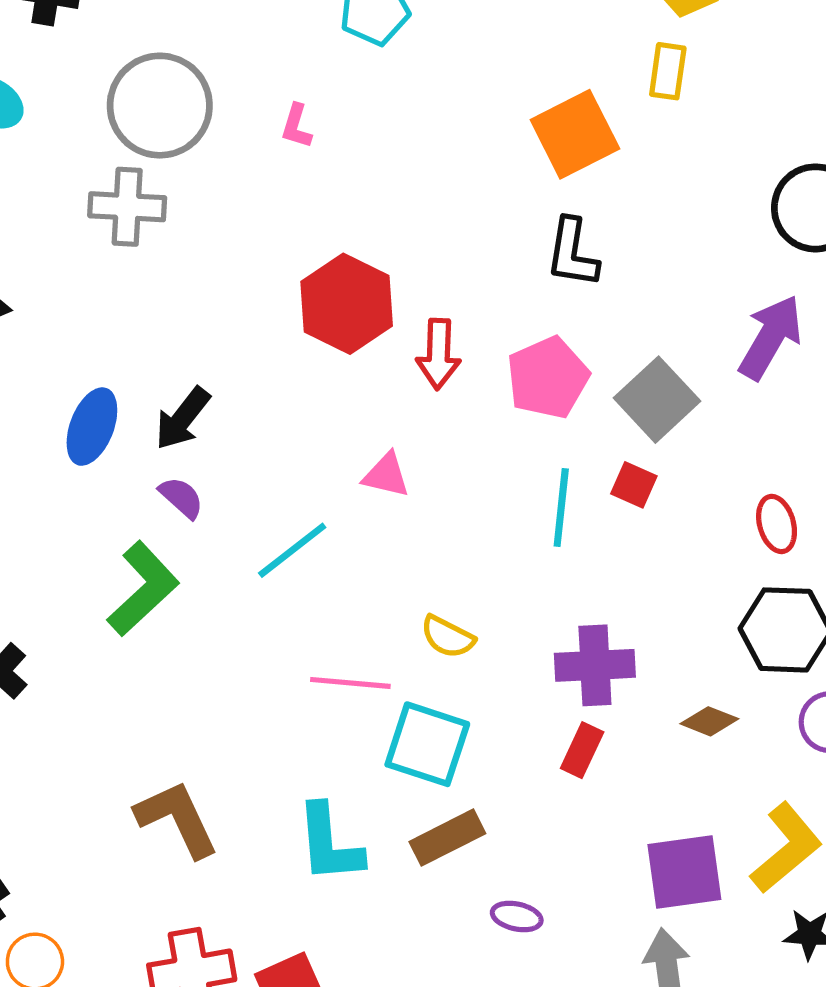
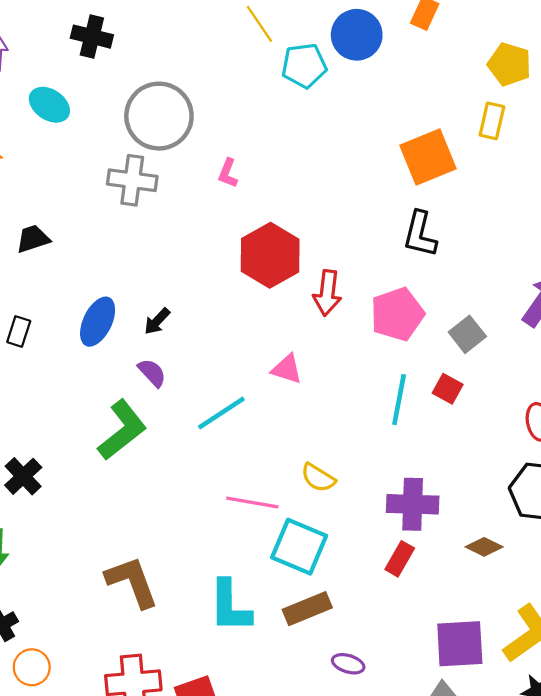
pink L-shape: (296, 126) -> (228, 173), moved
gray square: (657, 400) -> (467, 334), size x0.7
black arrow: (182, 418) -> (157, 321), size x0.7

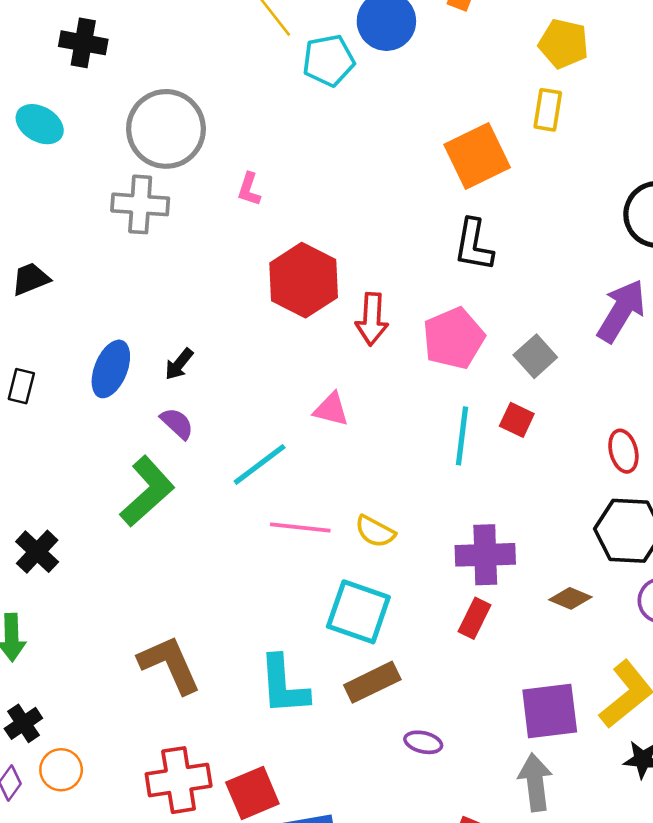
pink line: (252, 503) -> (300, 527), moved

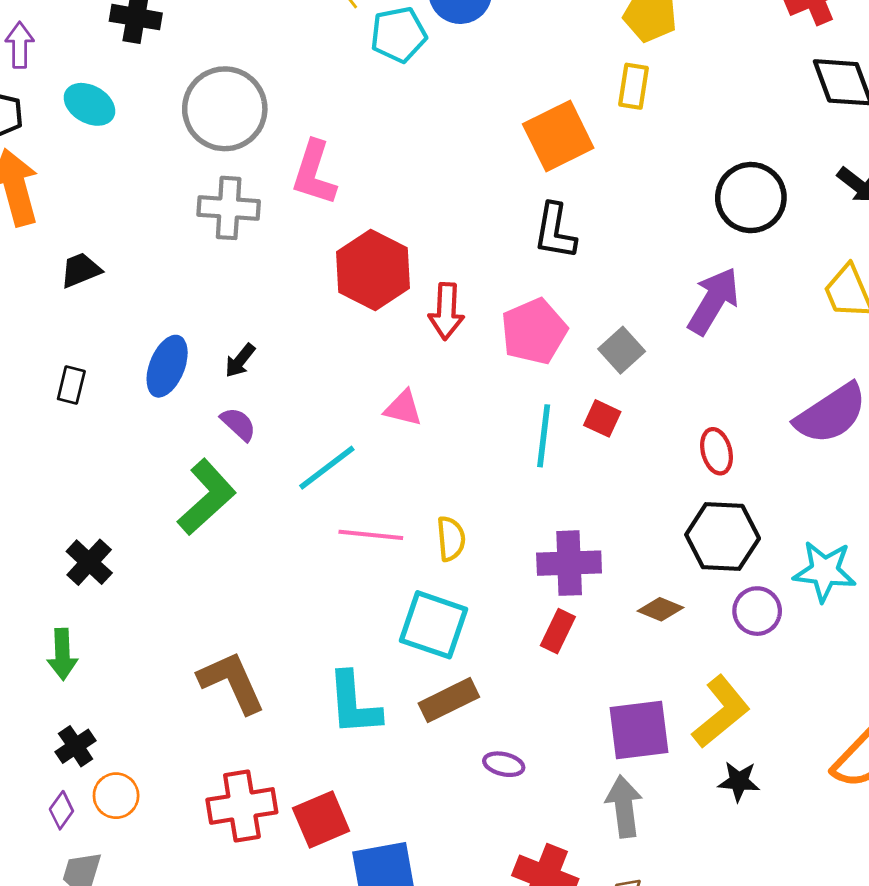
pink L-shape: (249, 189) -> (314, 173), size x1.8
gray cross: (140, 204) -> (229, 208), moved
yellow semicircle: (375, 531) -> (451, 539), turned -123

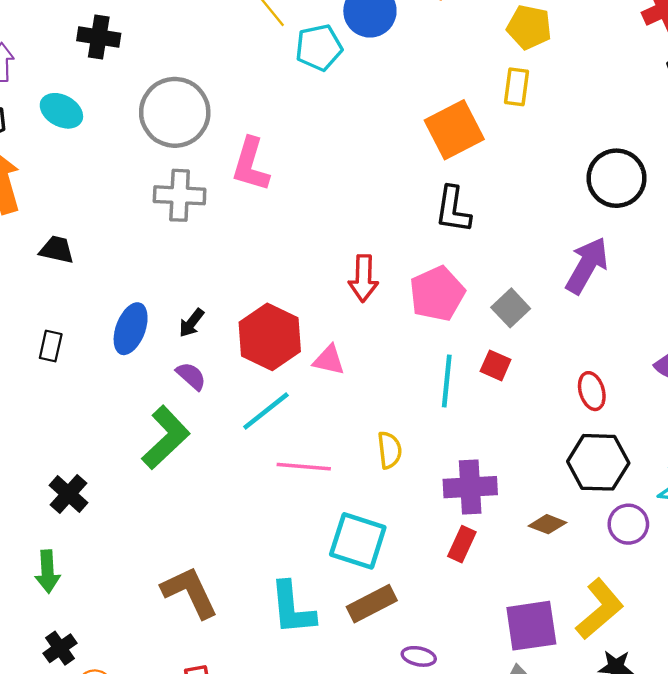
black trapezoid: (81, 270) -> (57, 250), turned 36
red hexagon: (373, 270) -> (270, 337), moved
yellow semicircle: (451, 539) -> (390, 450), moved

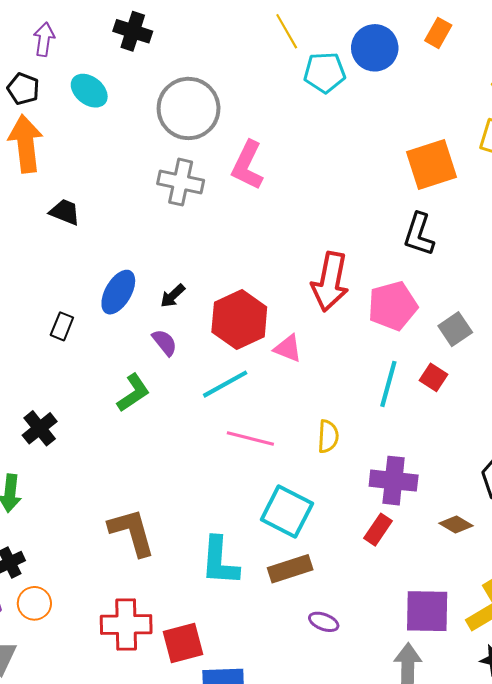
red arrow: (363, 278) -> (330, 282), size x1.4
black rectangle: (51, 346) -> (62, 326), moved
green L-shape: (166, 438) -> (133, 393), size x0.7

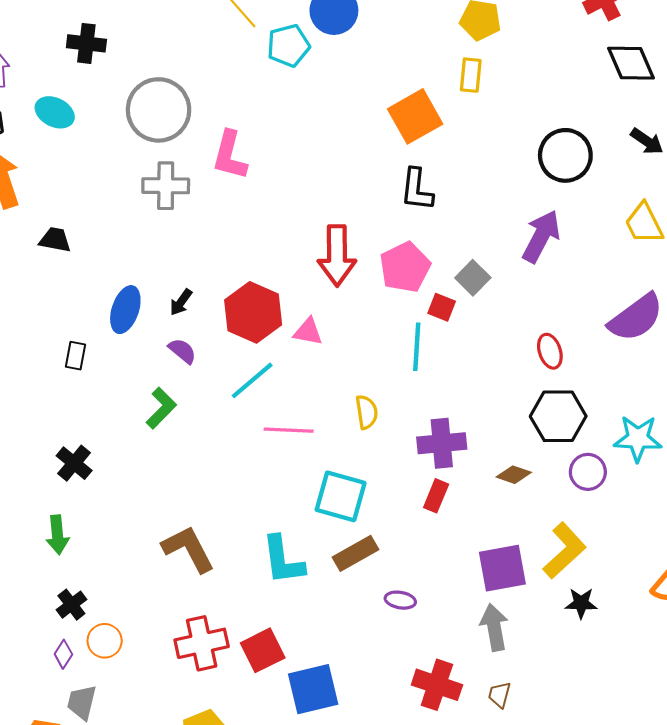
red square: (433, 377) -> (442, 307), moved

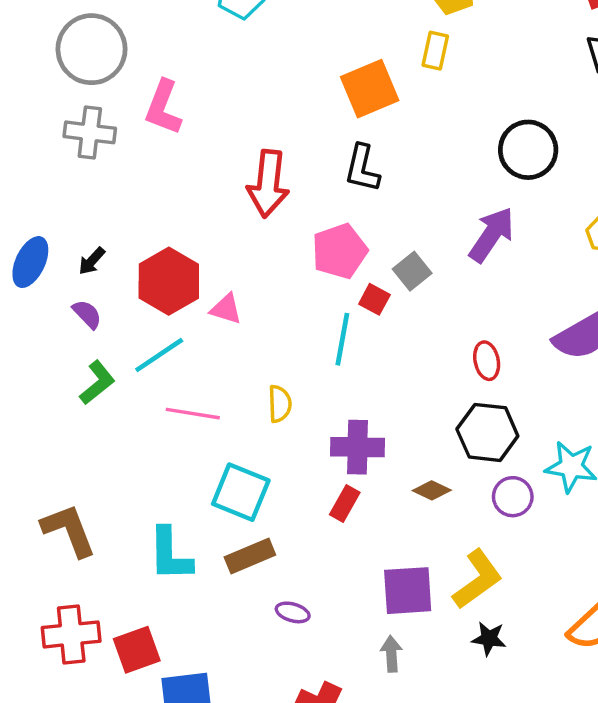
red arrow: (337, 256) -> (268, 184), moved
green L-shape: (161, 408) -> (97, 383), moved
gray arrow: (494, 627) -> (391, 654), size x0.7

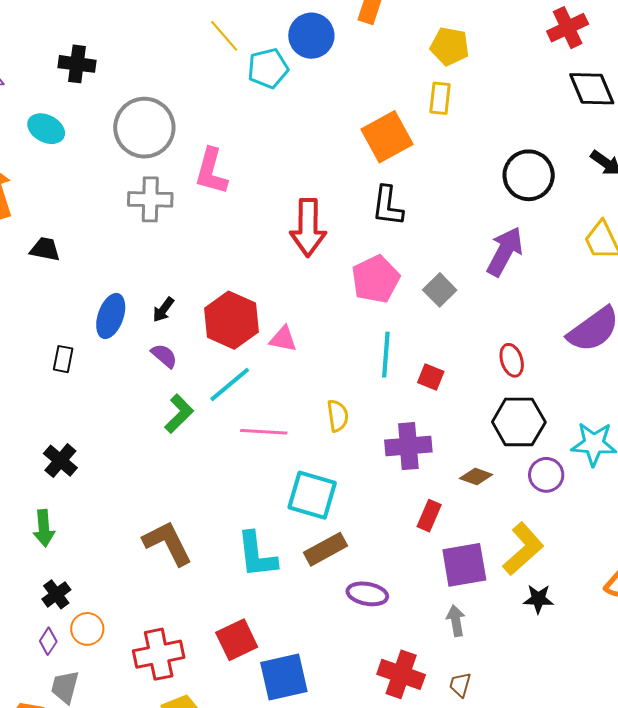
red square: (374, 299) -> (431, 377), moved
red rectangle: (345, 504) -> (429, 516), moved
purple ellipse: (293, 612) -> (367, 594), size x1.4
red cross: (71, 634) -> (159, 654), moved

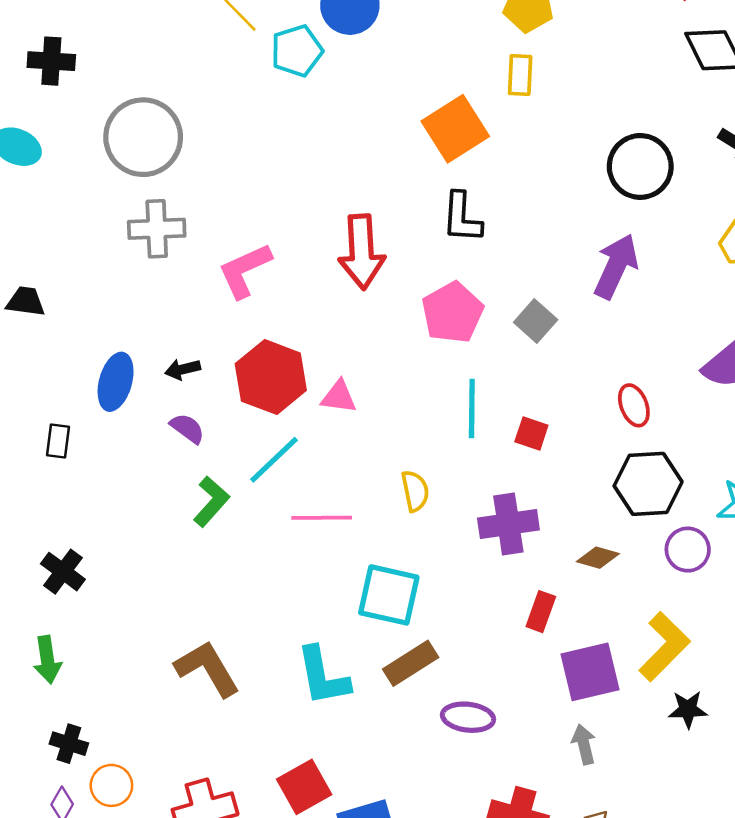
pink L-shape: (211, 171) -> (245, 270), moved, turned 54
black arrow: (163, 310) -> (183, 369), turned 44
black cross: (56, 594) -> (69, 744), turned -32

